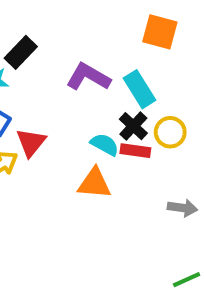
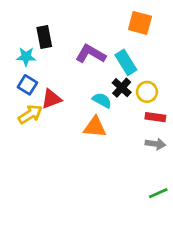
black rectangle: (21, 52) -> (44, 37), turned -55
red triangle: (31, 142) -> (51, 99), turned 30
red rectangle: (135, 151) -> (155, 117), moved

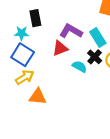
blue square: (27, 85) -> (23, 55), size x1.5
red triangle: (51, 99) -> (60, 48), moved
orange triangle: (95, 127) -> (38, 97), moved

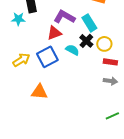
blue square: (23, 55) -> (47, 57), moved, turned 30
orange triangle: (38, 97) -> (39, 92), moved

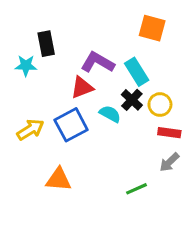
gray arrow: (110, 81) -> (169, 162), turned 128
green line: (112, 116) -> (137, 189), moved

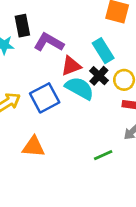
purple L-shape: (98, 62) -> (49, 42), moved
red triangle: (82, 87) -> (71, 66), moved
cyan semicircle: (110, 114) -> (79, 88), size x1.5

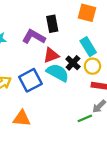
black rectangle: (22, 26) -> (52, 24), moved
cyan rectangle: (103, 51) -> (88, 47), moved
green line: (103, 155) -> (85, 118), moved

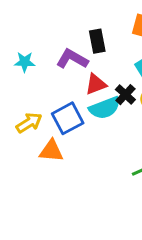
cyan semicircle: (58, 73) -> (105, 108), turned 130
orange triangle: (22, 118) -> (51, 151), moved

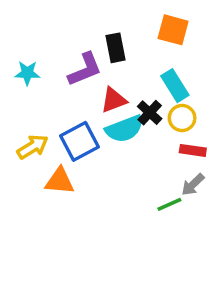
purple L-shape: (72, 59) -> (85, 69), turned 128

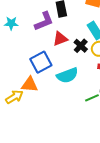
cyan semicircle: (124, 129) -> (67, 75), moved
yellow arrow: (33, 147) -> (14, 97), moved

